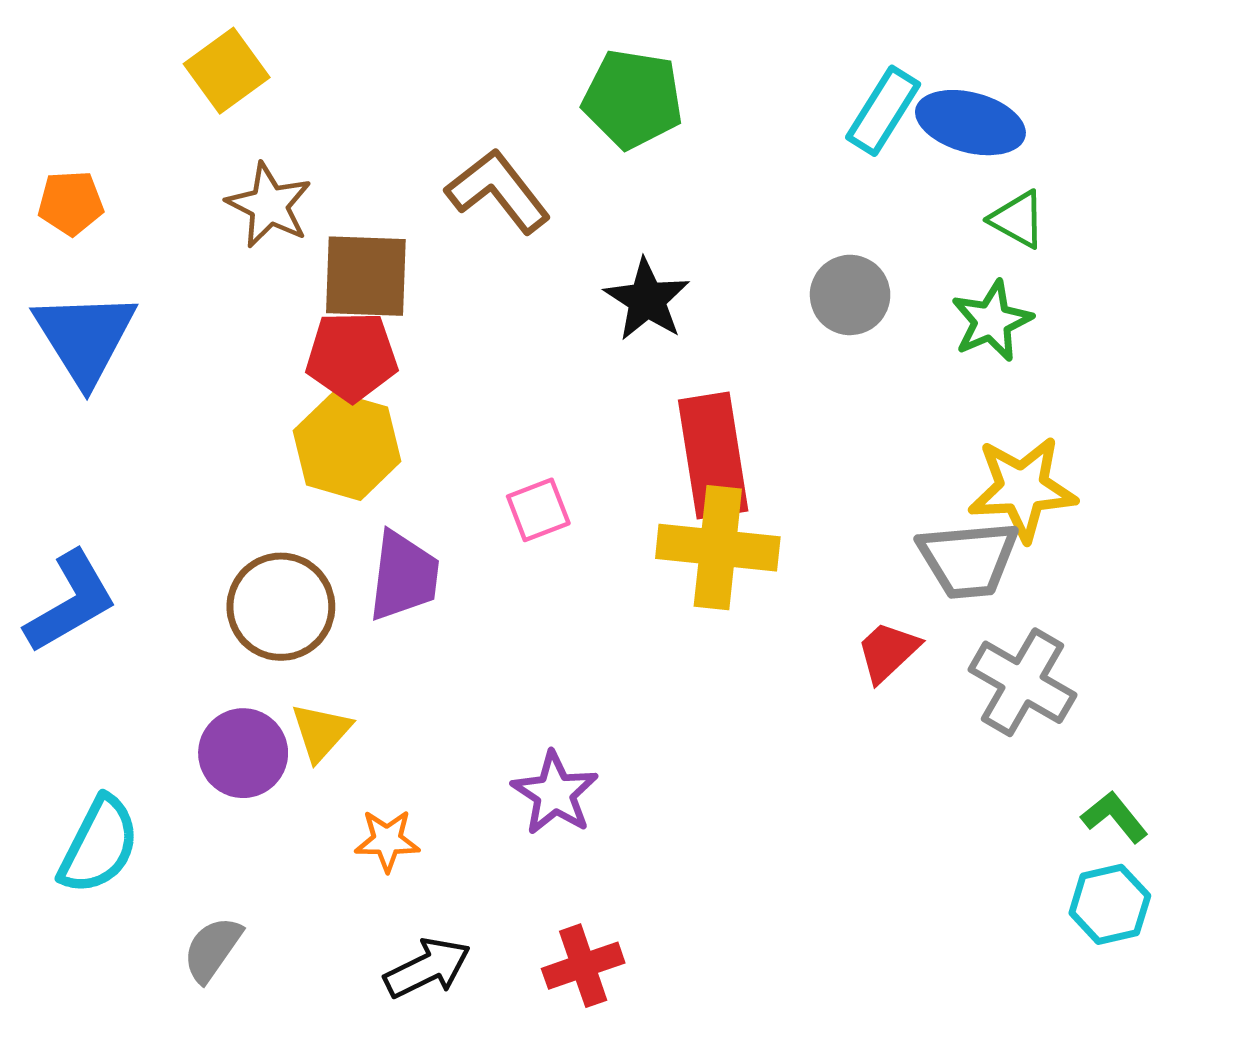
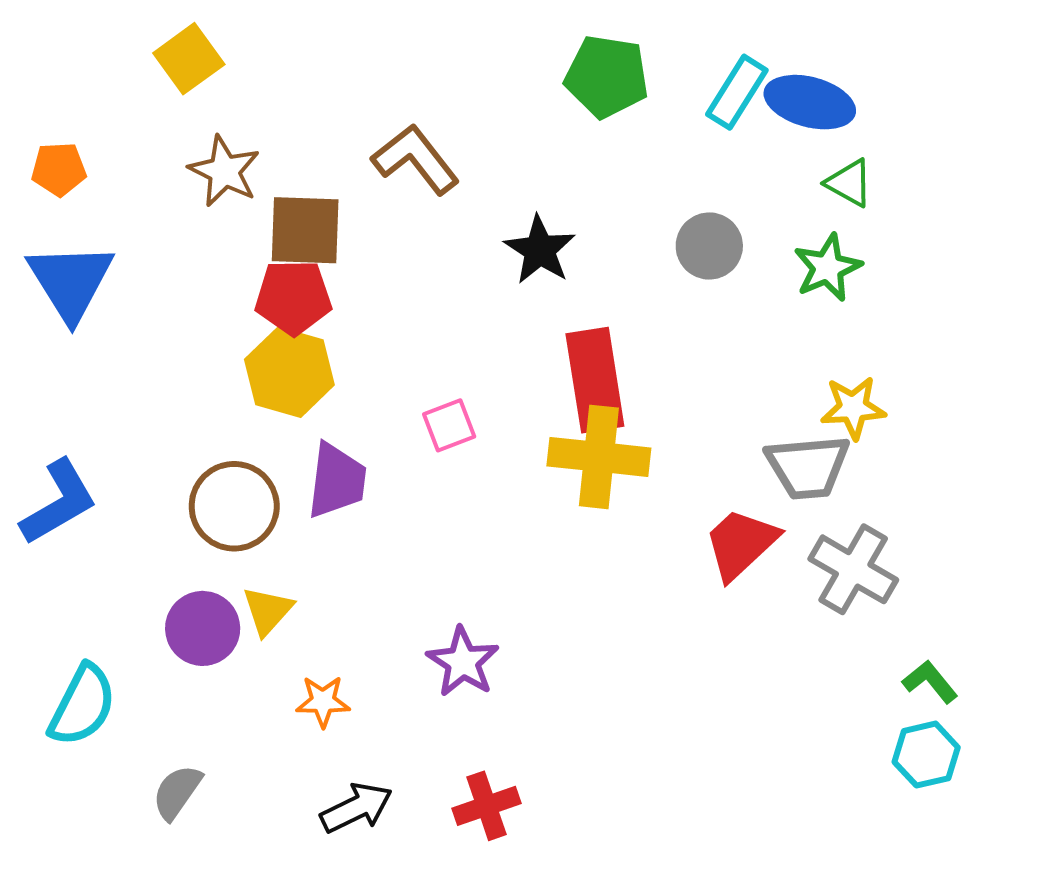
green pentagon: (633, 99) -> (607, 76), moved
yellow star: (1022, 489) -> (853, 408), size x0.7
red trapezoid: (888, 652) -> (741, 544), size x1.4

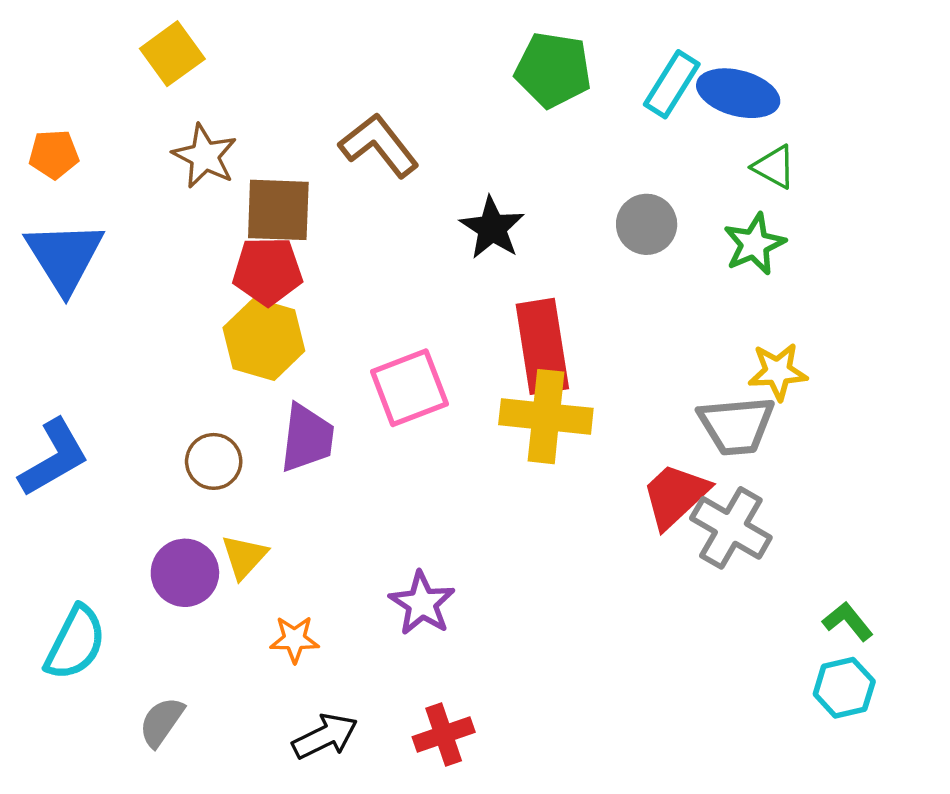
pink square: (449, 425) -> (409, 388), size x1.6
brown circle: (234, 506) -> (214, 461), size x0.7
gray cross: (853, 569) -> (731, 528), moved

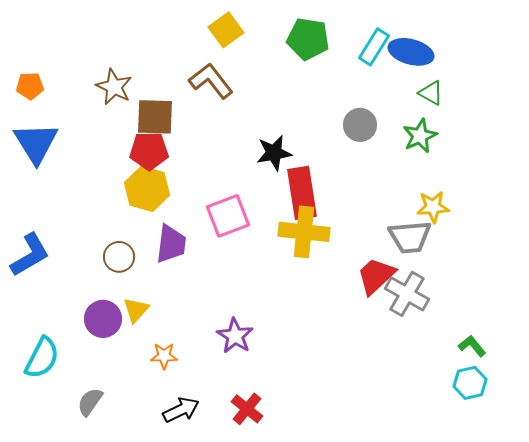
yellow square: (172, 54) -> (226, 30), moved
black star: (492, 228) -> (274, 153), moved, turned 30
red cross: (444, 734) -> (247, 409), turned -32

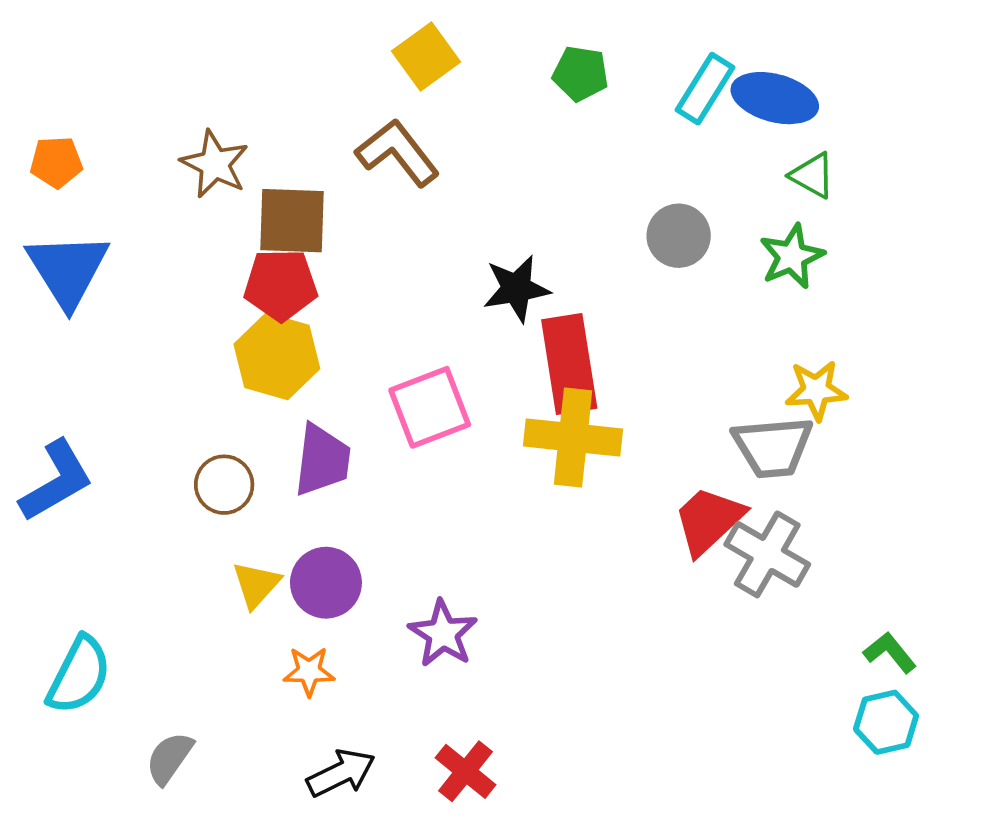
green pentagon: (308, 39) -> (581, 74), size x0.7
purple circle: (103, 319) -> (326, 583), moved

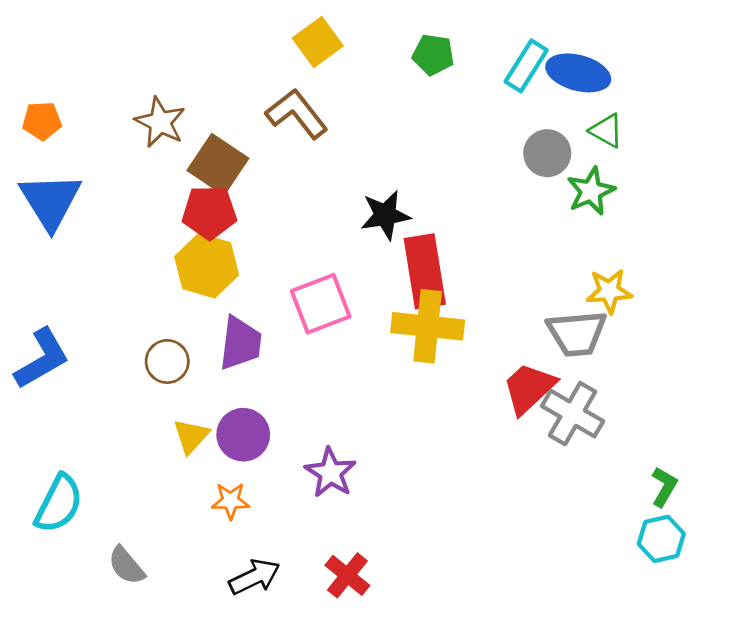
brown square: (292, 221) -> (218, 164), turned 32
gray circle: (679, 236) -> (547, 153), moved
green L-shape: (890, 652) -> (664, 487), turned 69
gray semicircle: (169, 758) -> (126, 566), turned -75

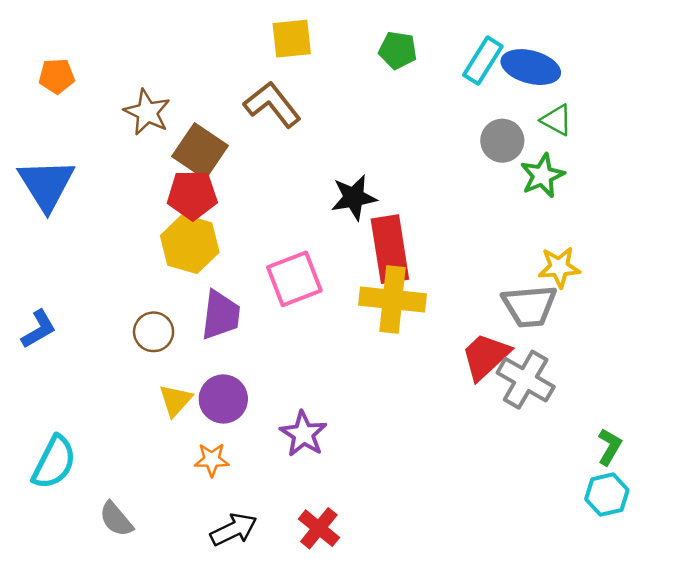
yellow square: (318, 42) -> (292, 39), turned 30
orange pentagon: (42, 121) -> (57, 76), moved
blue L-shape: (42, 359) -> (39, 329), size x0.7

